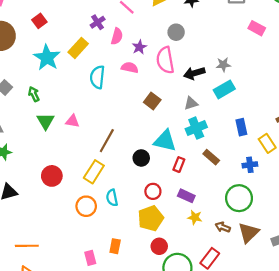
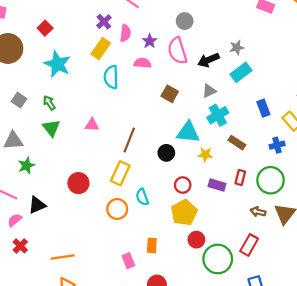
yellow rectangle: (78, 48) -> (101, 49), moved
green triangle: (46, 121) -> (51, 128), moved
red rectangle: (179, 165) -> (240, 178), moved
yellow star: (195, 217) -> (205, 154), moved

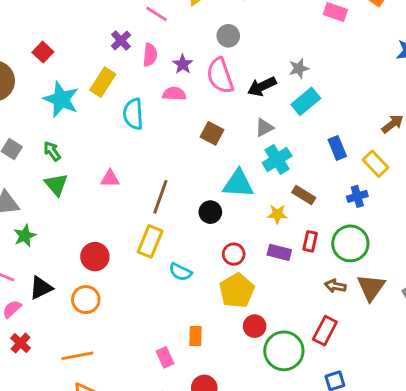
yellow rectangle: (101, 49) -> (103, 82), moved
yellow star: (205, 154) -> (277, 214), moved
cyan semicircle: (142, 197) -> (180, 272), turned -42
orange circle: (117, 209) -> (86, 300), moved

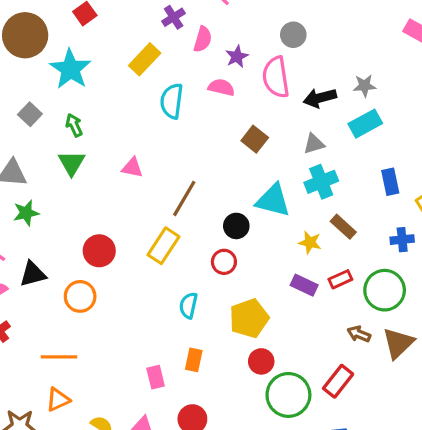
cyan star: (61, 99) -> (70, 69), moved
red rectangle: (310, 241) -> (340, 279), turned 42
red circle: (234, 254) -> (224, 262), moved
cyan semicircle: (180, 272) -> (188, 305), moved, turned 65

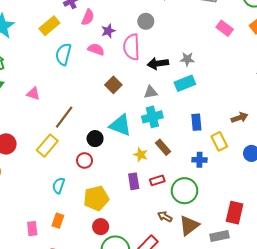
purple rectangle: (304, 285) -> (134, 181), turned 49

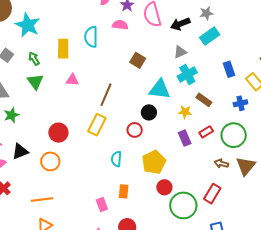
yellow rectangle: (49, 26) -> (63, 49), moved, turned -36
brown square: (113, 85) -> (138, 60), moved
black circle: (95, 139) -> (149, 112), moved

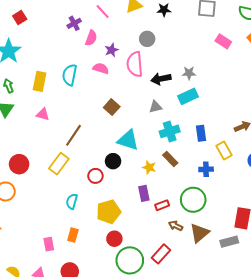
cyan cross: (187, 74) -> (170, 131), moved
red rectangle: (206, 132) -> (162, 205), moved

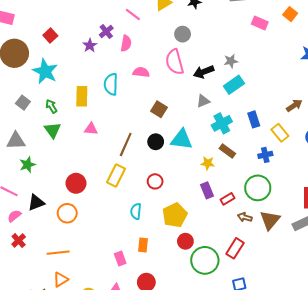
purple star: (112, 50) -> (90, 45), moved
black circle: (113, 161) -> (156, 142), moved

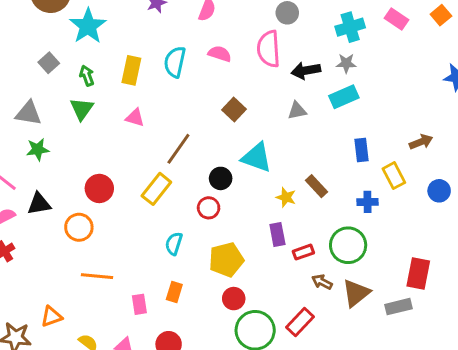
cyan cross: (222, 123) -> (350, 27), moved
black circle: (156, 142) -> (221, 178), moved
orange line: (58, 253) -> (97, 276), moved

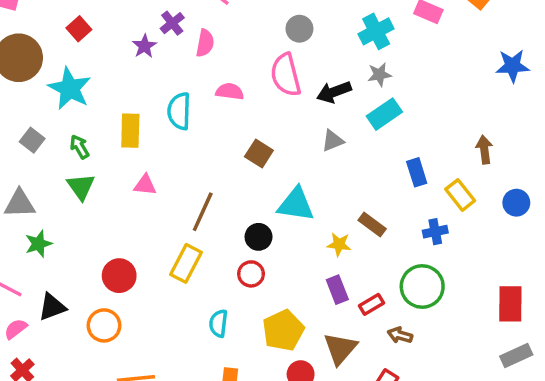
brown arrow: (421, 142) -> (484, 150), turned -65
brown triangle: (356, 293) -> (340, 349), moved
gray rectangle: (398, 307) -> (516, 356), moved

